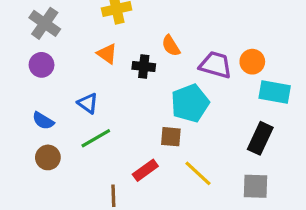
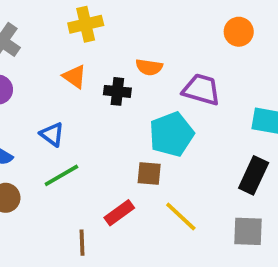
orange semicircle: (171, 46) -> (149, 67), turned -50
orange circle: (252, 62) -> (239, 32), moved

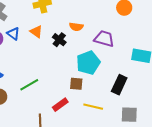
black cross: (117, 91) -> (59, 40), turned 32
blue triangle: (52, 134) -> (13, 34), moved
black rectangle: (254, 175) -> (119, 85), moved
yellow line: (181, 216) -> (93, 107), turned -30

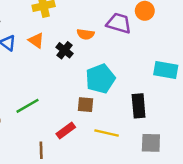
purple trapezoid: (104, 39) -> (119, 23), moved
black rectangle: (119, 85) -> (139, 106), turned -30

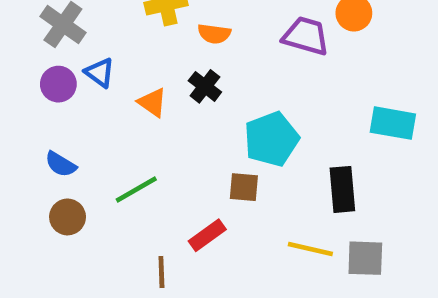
orange semicircle: (86, 34) -> (214, 34), moved
orange triangle: (36, 40) -> (152, 102), moved
yellow line: (107, 133) -> (310, 249), moved

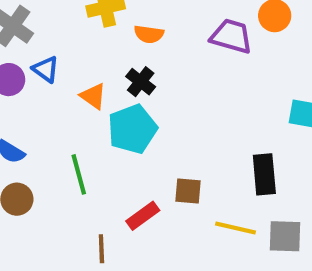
cyan pentagon: (271, 139) -> (132, 129), moved
brown square: (244, 187) -> (188, 191), moved
green line: (136, 189) -> (79, 174), turned -75

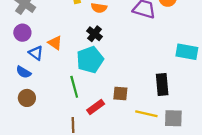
blue triangle: (46, 69) -> (36, 53), moved
orange triangle: (93, 96) -> (55, 43), moved
green line: (79, 174) -> (74, 87), moved

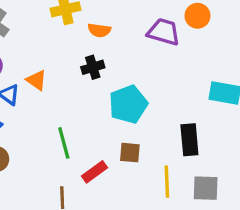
black cross: (94, 34) -> (93, 67), turned 35
cyan pentagon: (90, 60) -> (128, 104), moved
yellow line: (146, 114) -> (167, 182), turned 75

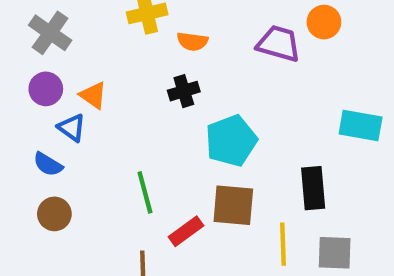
orange triangle: (36, 80) -> (93, 95), moved
brown square: (130, 153) -> (233, 205), size x1.5

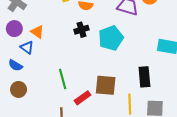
cyan pentagon: (231, 141) -> (111, 38), moved

